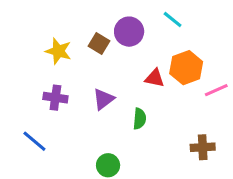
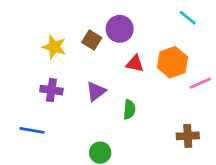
cyan line: (173, 20) -> (188, 18), moved
red triangle: (155, 78) -> (135, 64), moved
blue line: (34, 141) -> (32, 130), turned -30

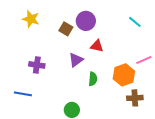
cyan line: (188, 18) -> (135, 22), moved
yellow star: (54, 47) -> (31, 19), moved
orange hexagon: (172, 62) -> (124, 75), moved
purple triangle: (96, 91) -> (76, 60), moved

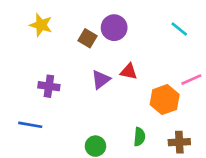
red triangle: (97, 46) -> (129, 72), moved
green semicircle: (93, 79) -> (139, 137), moved
brown cross: (135, 98) -> (179, 142), moved

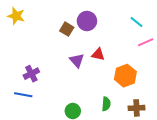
yellow star: (41, 25) -> (16, 16), moved
purple triangle: (101, 80) -> (77, 60), turned -35
pink line: (191, 80) -> (146, 42), moved
purple cross: (49, 86) -> (31, 74), moved, turned -35

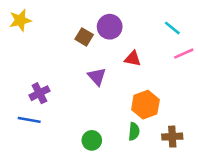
yellow star: (16, 16) -> (20, 20), turned -30
red triangle: (98, 54) -> (133, 59), moved
orange hexagon: (125, 76) -> (145, 105), moved

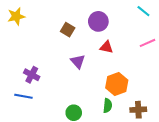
purple circle: (110, 27) -> (98, 21), moved
cyan line: (172, 28) -> (143, 11), moved
purple cross: (39, 93) -> (32, 75), turned -35

